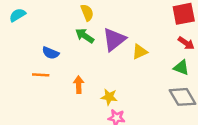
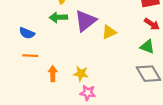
green arrow: (85, 36) -> (58, 17), turned -36
orange line: (41, 75) -> (30, 56), moved
orange arrow: (79, 85) -> (53, 74), moved

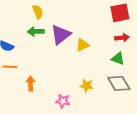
red arrow: (152, 24) -> (122, 38), turned -40
yellow star: (81, 74) -> (87, 86), moved

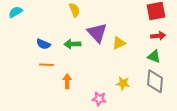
green arrow: (36, 32) -> (72, 44), moved
purple triangle: (61, 35) -> (97, 33), turned -35
gray diamond: (119, 83) -> (155, 81), turned 35

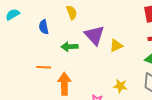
blue semicircle: (43, 44) -> (44, 27), moved, turned 56
orange arrow: (67, 81) -> (64, 84), size x1.5

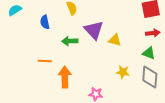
yellow triangle: (116, 46) -> (115, 40), turned 40
yellow star: (120, 86) -> (123, 72), moved

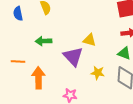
blue semicircle: (45, 22) -> (18, 14), moved
purple triangle: (94, 30) -> (73, 56), moved

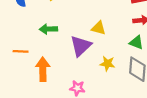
purple triangle: (73, 56) -> (81, 46), turned 30

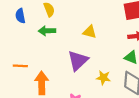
yellow triangle: (98, 28) -> (90, 32), moved
green arrow: (48, 29) -> (47, 31), moved

